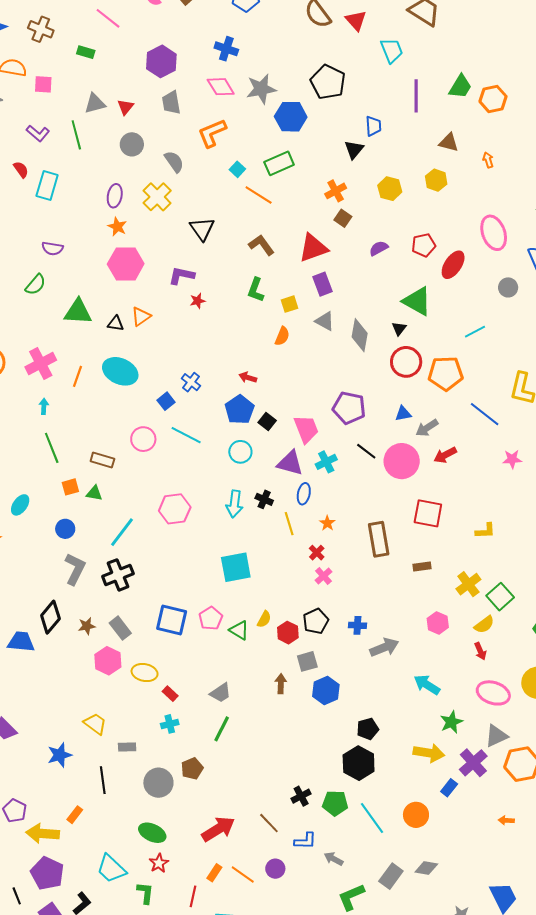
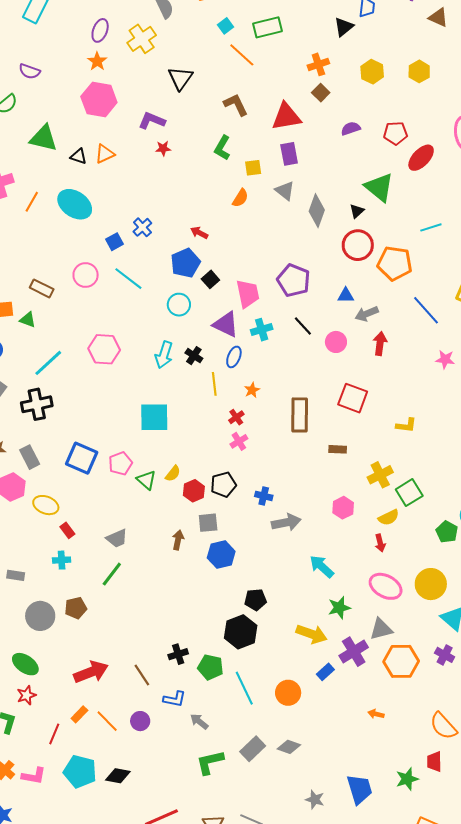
brown triangle: (449, 142) -> (438, 17), moved
red arrow: (445, 455) -> (380, 344), turned 115
pink circle: (402, 461) -> (336, 342), size x0.6

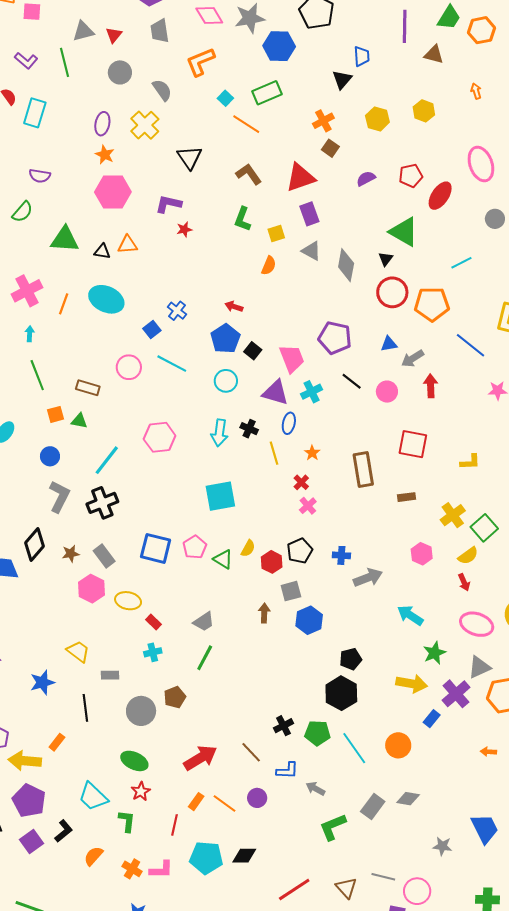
orange triangle: (105, 154) -> (128, 245), turned 30

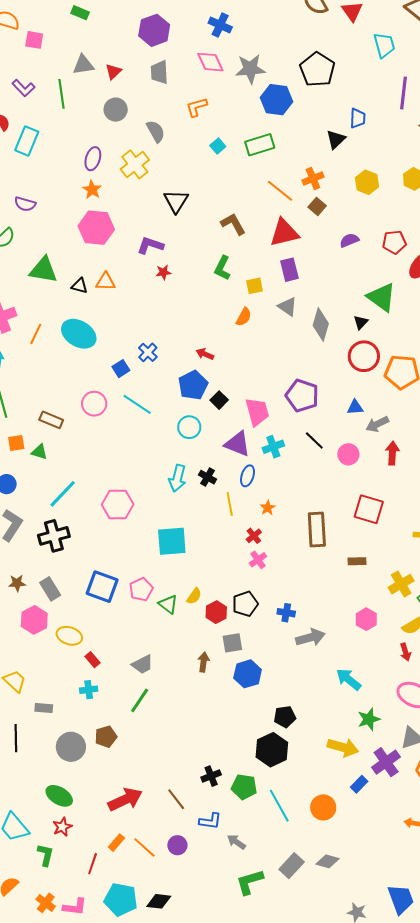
orange L-shape: (200, 62) -> (197, 107), size x0.7
orange line: (246, 124) -> (280, 191), moved
pink hexagon: (160, 437) -> (118, 505), moved

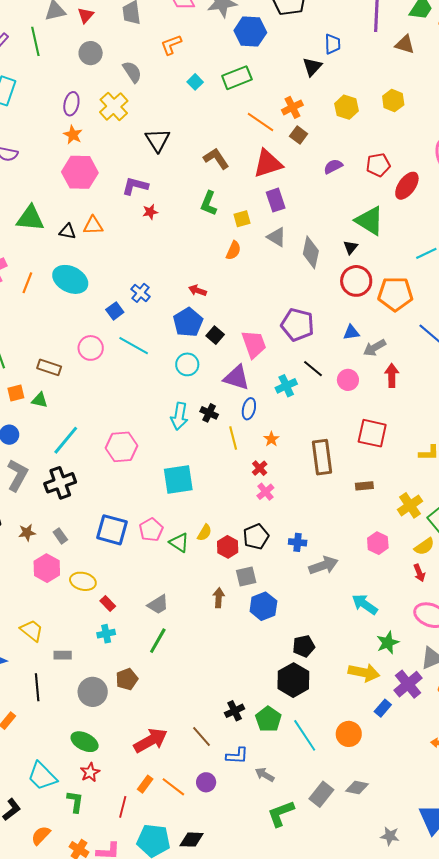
cyan cross: (273, 447) -> (286, 386), moved
gray rectangle: (50, 589) -> (60, 536), size x0.7
green pentagon: (244, 787) -> (268, 719), turned 30

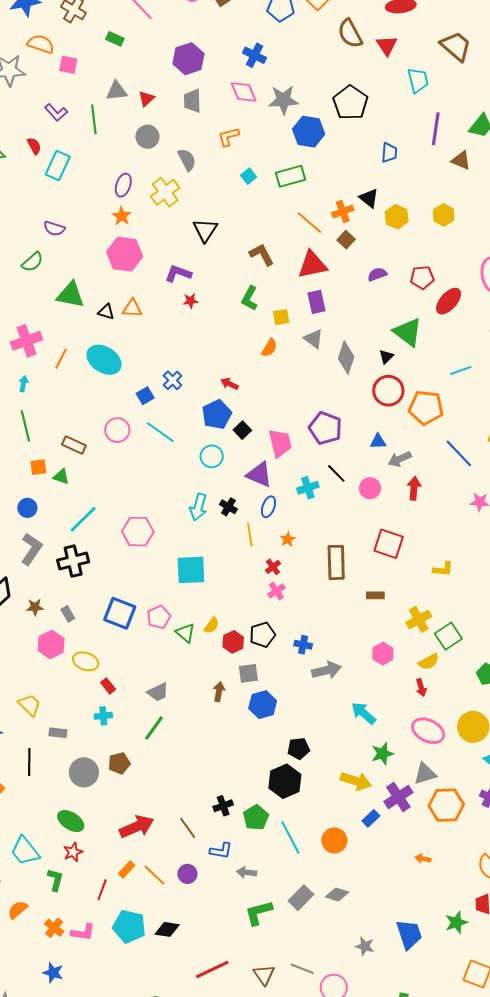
black triangle: (312, 67) -> (369, 198), moved, turned -40
gray arrow: (265, 775) -> (247, 872), turned -30

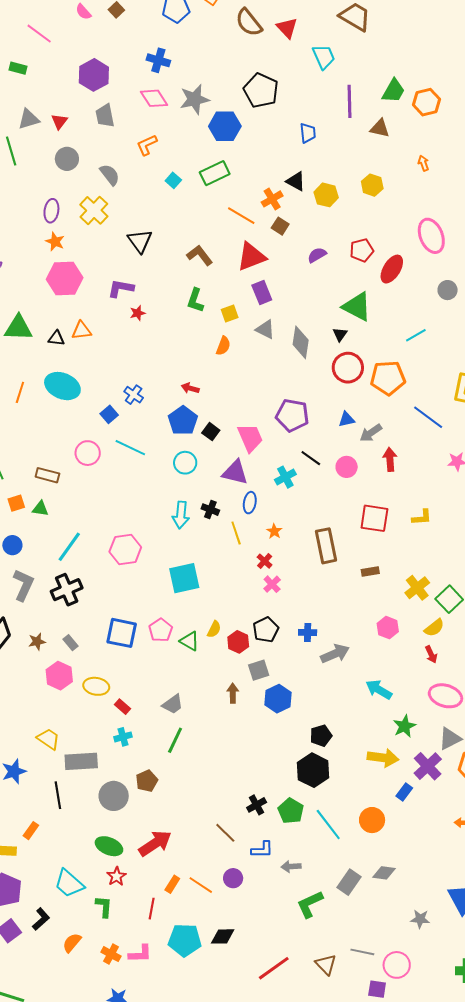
yellow L-shape: (443, 569) -> (422, 517), moved
gray rectangle: (58, 733) -> (81, 761), size x1.8
red arrow: (137, 827) -> (155, 843), moved

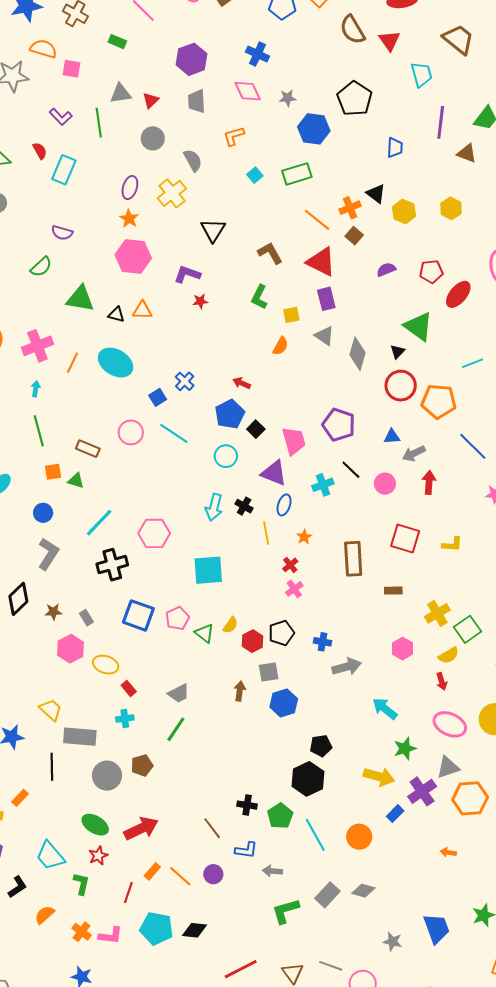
gray star: (195, 99) -> (288, 98), size x0.6
red triangle: (251, 257) -> (321, 262), turned 40
black cross: (67, 590) -> (112, 565), moved
black cross: (257, 805) -> (247, 805), turned 30

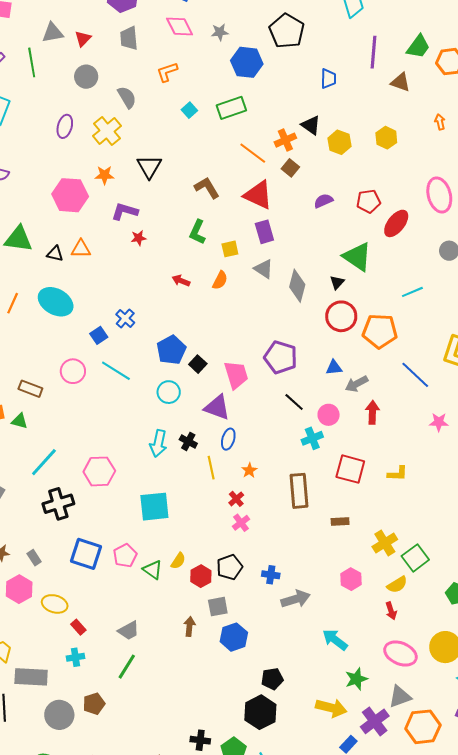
orange star: (129, 218) -> (104, 175), moved, turned -30
red arrow: (242, 383) -> (181, 281), moved
cyan cross: (323, 485) -> (312, 438), moved

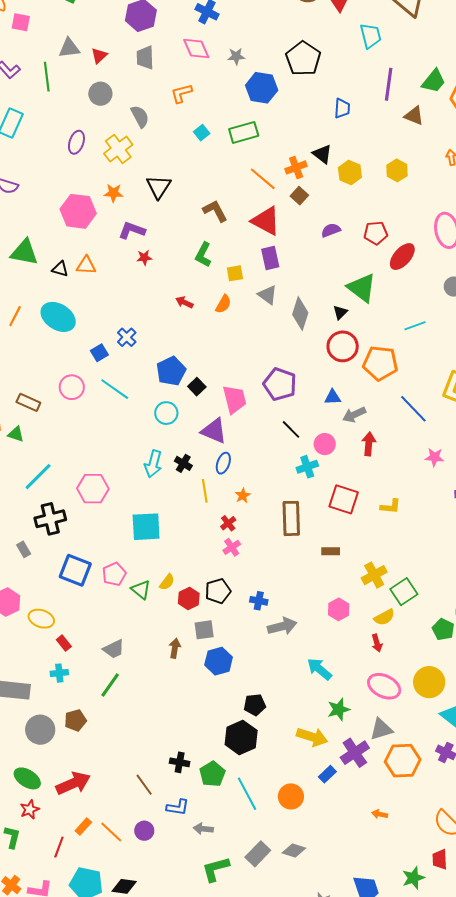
gray rectangle: (34, 558) -> (24, 549), moved

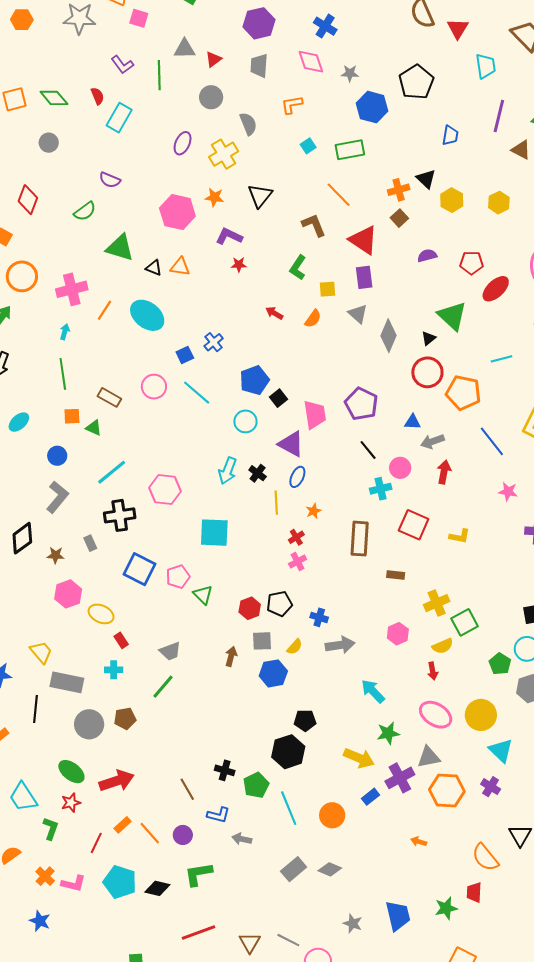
orange line: (263, 179) -> (339, 195), moved
yellow semicircle: (167, 582) -> (295, 647), moved
green L-shape: (216, 869) -> (198, 874), moved

